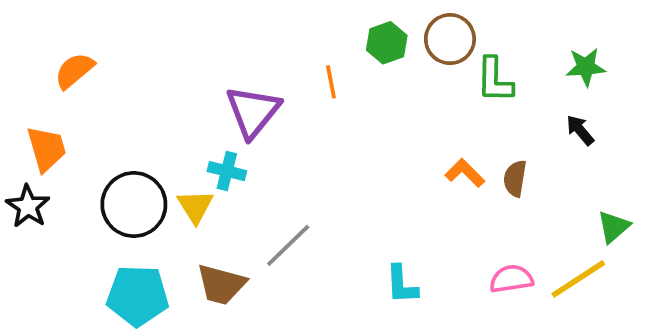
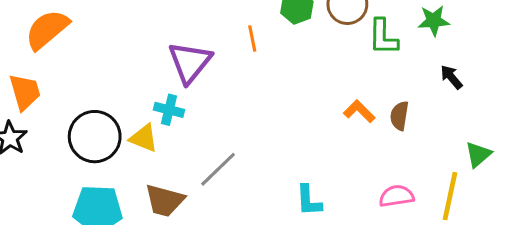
green star: (586, 67) -> (434, 21), moved
orange semicircle: (74, 71) -> (47, 30), size x1.4
yellow triangle: (195, 206) -> (144, 138), turned -36
yellow line: (578, 279) -> (450, 196), turned -45

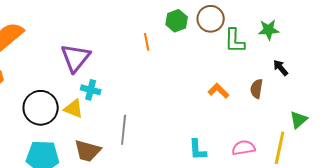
purple triangle: (190, 62) -> (76, 58), moved
brown semicircle: (399, 116) -> (257, 89), moved
gray line: (218, 169) -> (124, 130), turned -40
cyan L-shape: (309, 200) -> (198, 150), moved

